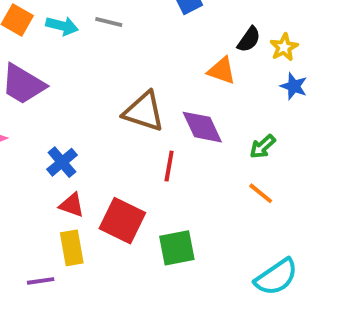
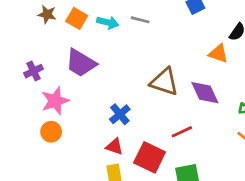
blue cross: (62, 162) -> (120, 114), moved
red line: (169, 166) -> (182, 132), moved, turned 55

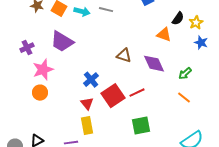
brown triangle: (164, 82) -> (124, 56), size x0.7
red triangle: (114, 147) -> (87, 104), turned 32
red square: (150, 157) -> (113, 96), moved, turned 30

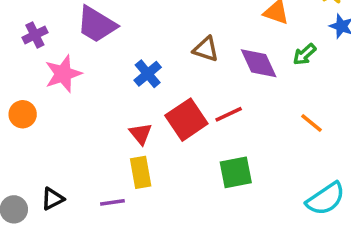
green arrow: (185, 74) -> (304, 54), moved
blue cross: (91, 80) -> (148, 74), moved
orange circle: (40, 93) -> (23, 114), moved

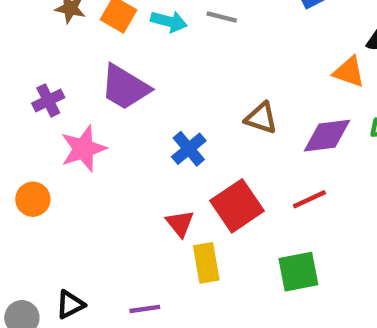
purple diamond: (259, 63) -> (327, 136), turned -72
red line: (229, 114) -> (309, 199), moved
yellow rectangle: (141, 172) -> (206, 263), moved

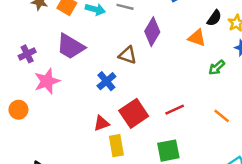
brown triangle: (261, 118) -> (127, 55), moved
purple diamond: (327, 136) -> (152, 32), moved, turned -52
red triangle: (180, 223) -> (101, 123), turned 49

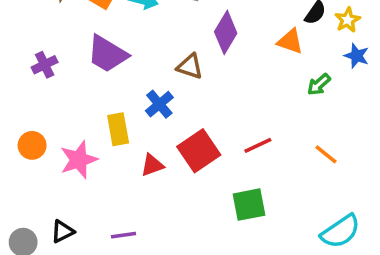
pink star: (47, 81) -> (79, 160), moved
yellow rectangle: (116, 146) -> (118, 129), moved

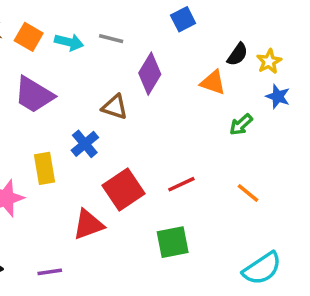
red triangle: (152, 165) -> (88, 225), moved, size x1.4

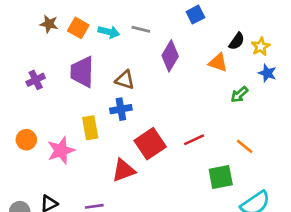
purple trapezoid: (34, 95) -> (82, 72), turned 60
brown triangle: (115, 107) -> (125, 80), moved
blue cross: (85, 144) -> (121, 109), turned 30
green square: (173, 242) -> (221, 177), moved

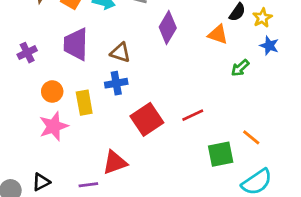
orange circle: (26, 140) -> (52, 92), moved
orange line: (245, 146) -> (251, 137), moved
red triangle: (124, 170) -> (115, 162), moved

